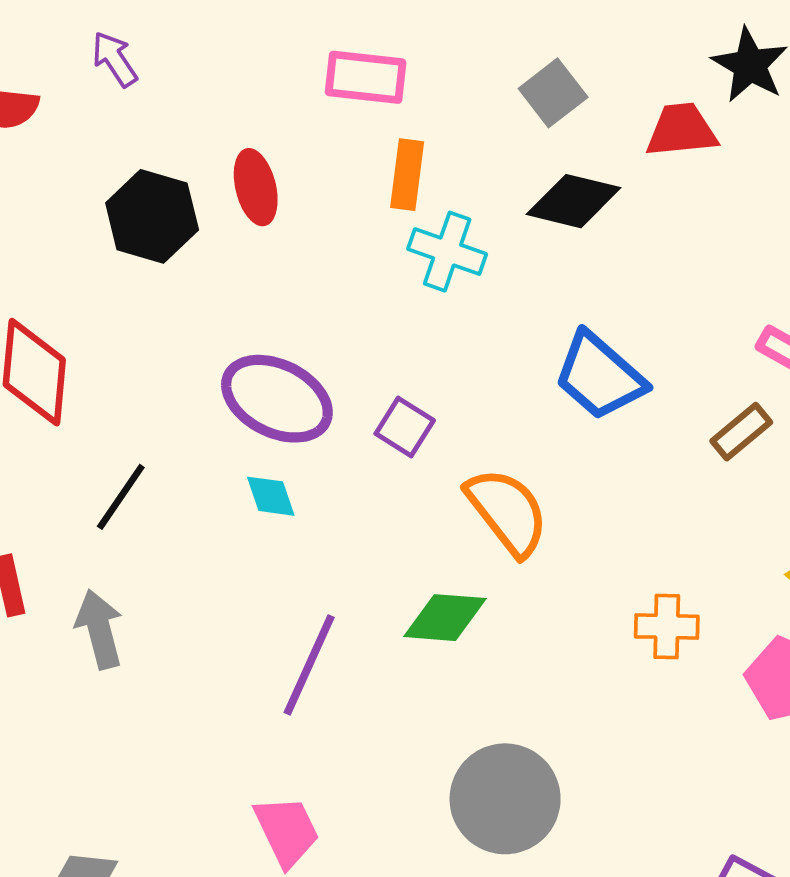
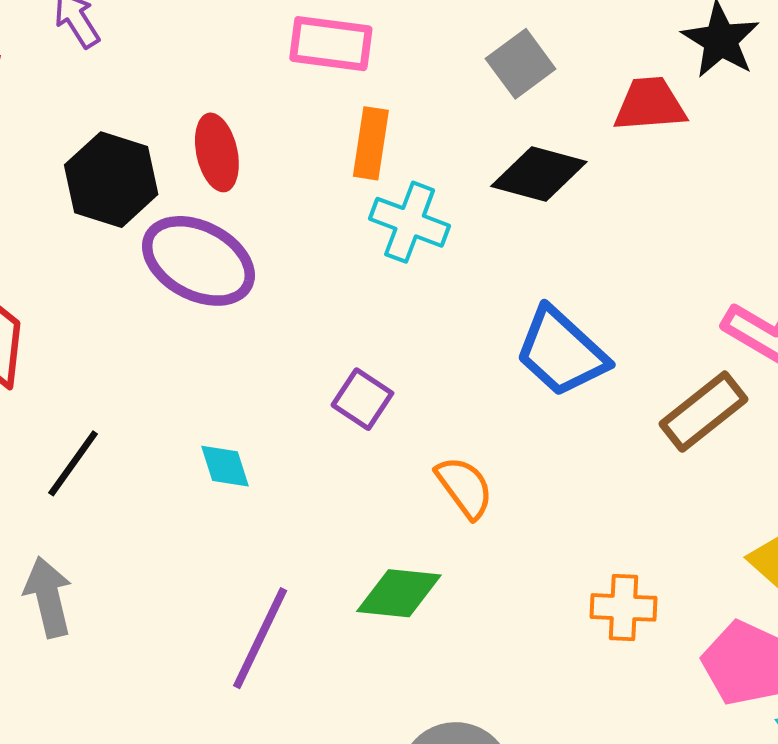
purple ellipse: (277, 399) -> (198, 261), moved
brown rectangle: (741, 432) -> (704, 412), size x1.4
orange semicircle: (507, 512) -> (465, 487), size x0.7

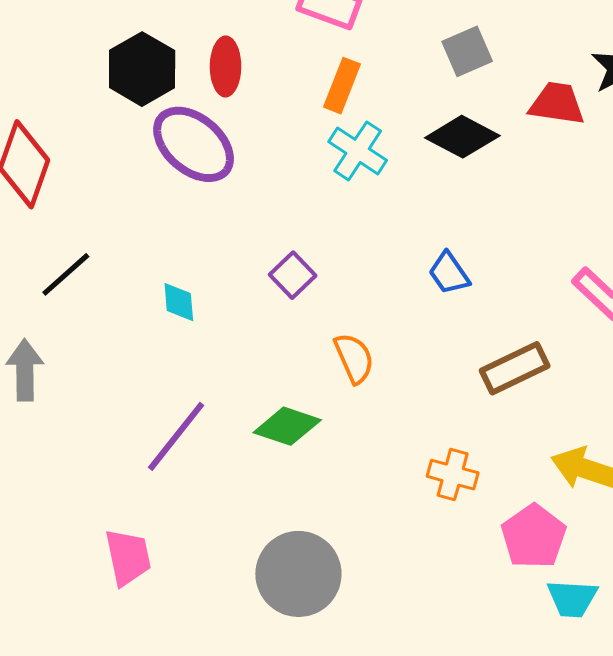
blue trapezoid: (561, 352) -> (449, 273), size x0.6
brown rectangle: (704, 412) -> (515, 368), moved

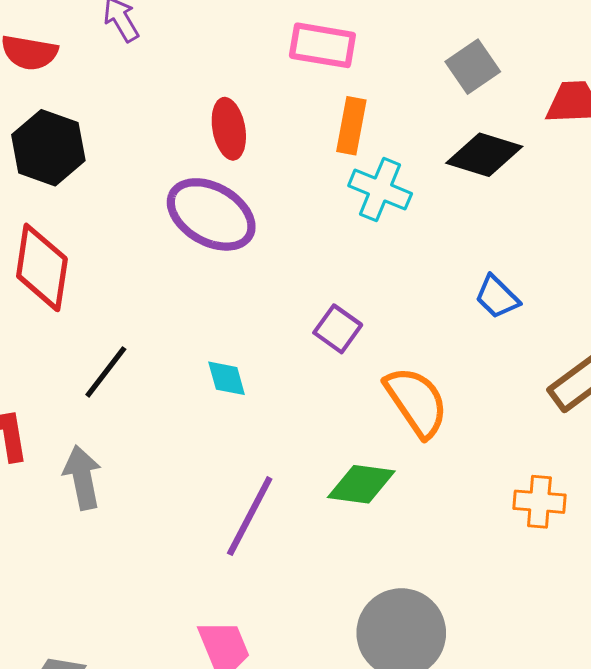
black hexagon: (142, 69) -> (48, 148), moved
orange semicircle: (354, 358) -> (416, 402), size x1.4

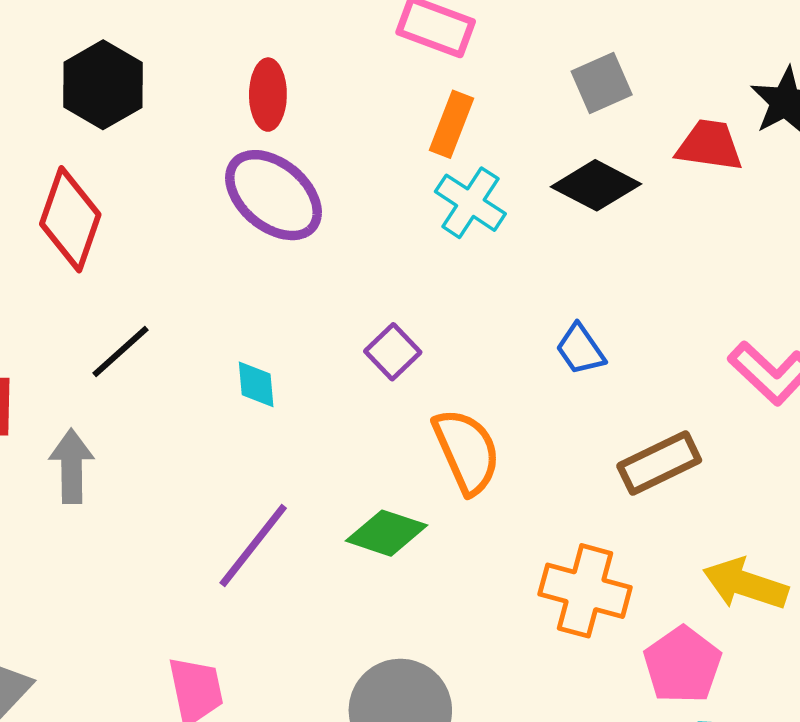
red ellipse: (229, 129) -> (268, 95), moved
orange cross: (539, 502) -> (585, 591), size x1.5

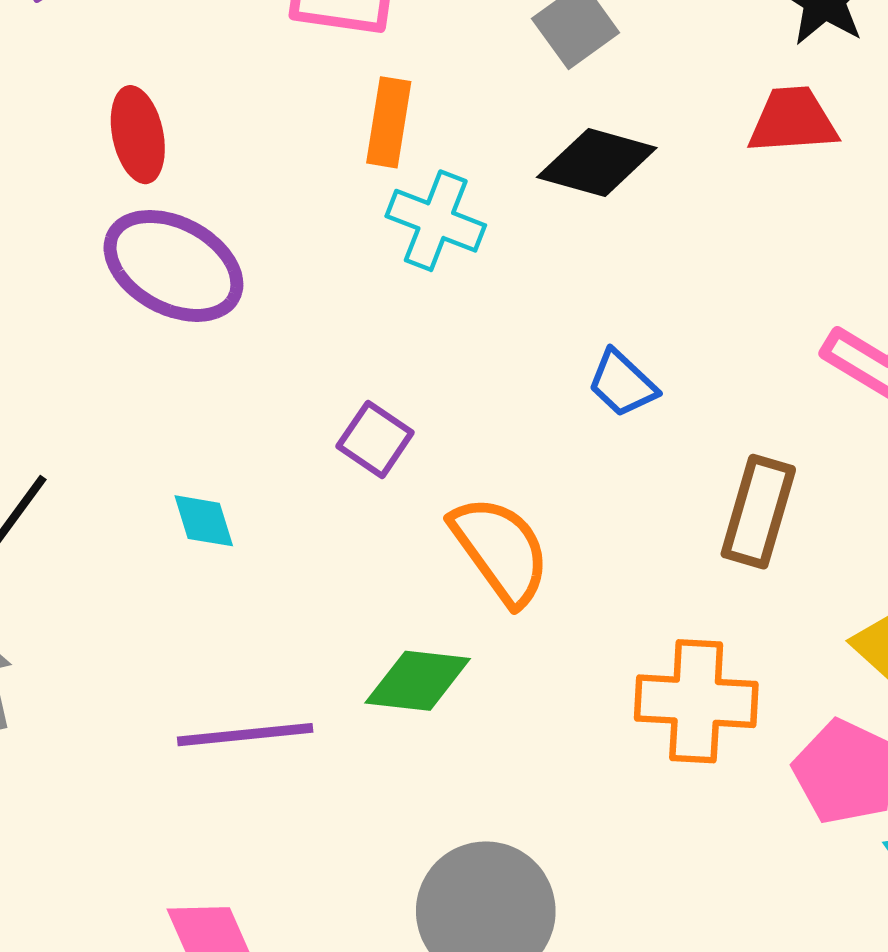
red trapezoid: (709, 145) -> (793, 120), moved
brown rectangle: (659, 463) -> (758, 512), turned -36
purple line: (253, 546) -> (245, 735), turned 58

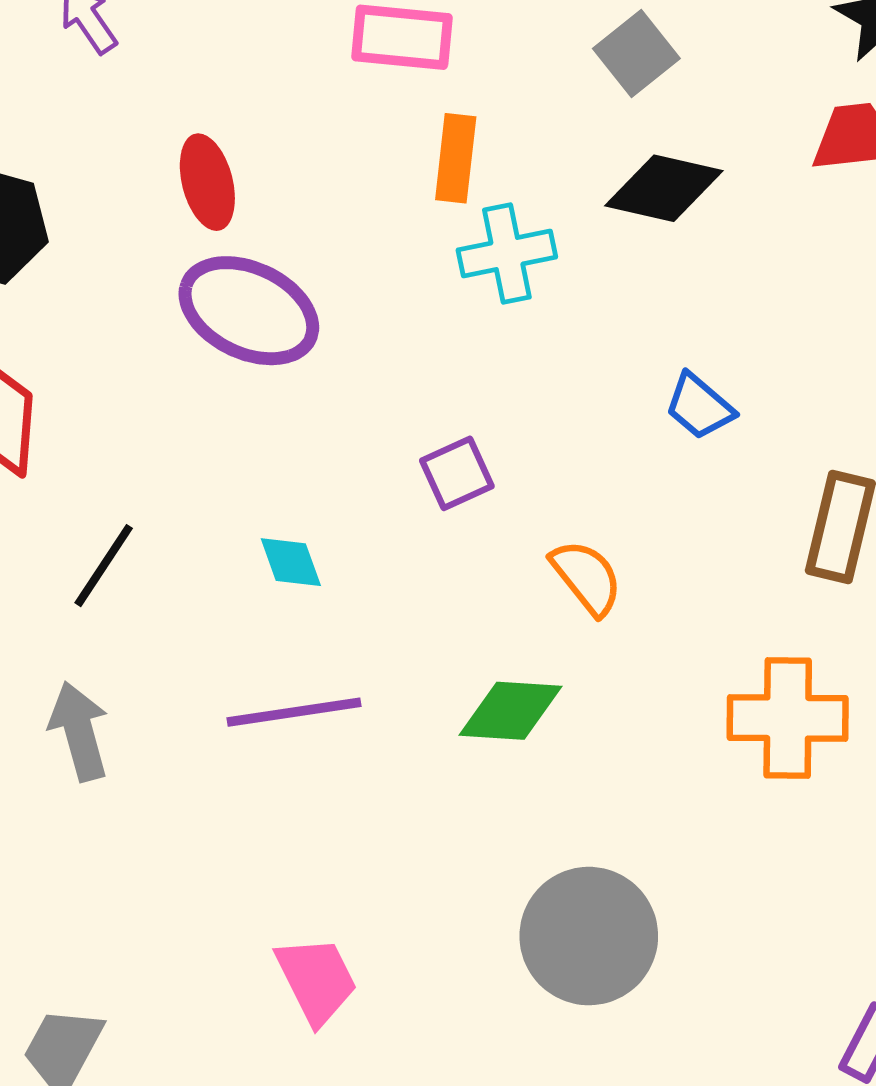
cyan cross: (436, 221) -> (507, 254), turned -30
purple square: (375, 439) -> (457, 473), turned 34
orange semicircle: (501, 550) -> (587, 577), size x0.7
purple line: (245, 735) -> (294, 712), moved

